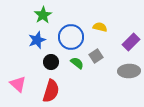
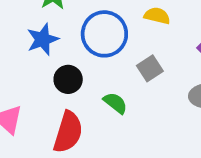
green semicircle: (77, 63) -> (115, 103), moved

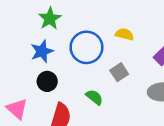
black circle: (68, 79) -> (47, 81), moved

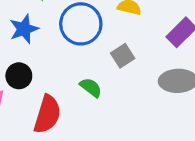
black circle: (47, 81) -> (19, 76), moved

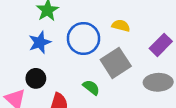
gray square: (123, 56) -> (116, 63), size x1.6

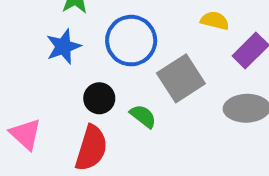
yellow semicircle: (121, 26) -> (215, 21), moved
black circle: (36, 78) -> (99, 98), moved

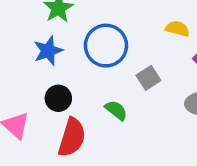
gray square: (181, 78) -> (148, 78), size x0.6
black circle: (99, 98) -> (58, 98), moved

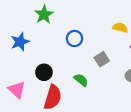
blue circle: (106, 46) -> (74, 39), size x0.6
blue star: (48, 51) -> (20, 42), moved

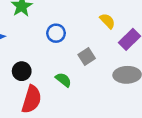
yellow semicircle: (120, 28) -> (107, 21), turned 32

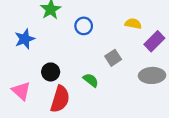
yellow semicircle: (107, 21) -> (133, 24), turned -35
blue circle: (56, 33) -> (84, 26), moved

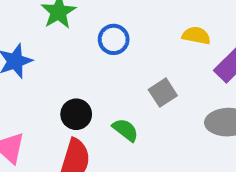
black circle: (51, 72) -> (76, 114), moved

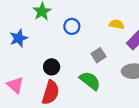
green semicircle: (125, 130) -> (90, 81), moved, size x1.5

